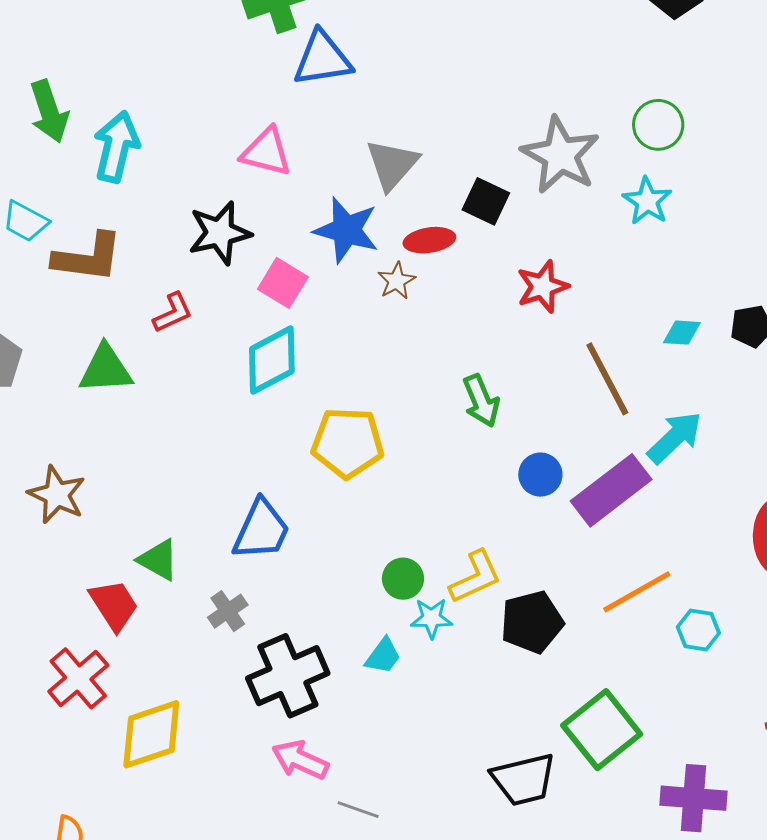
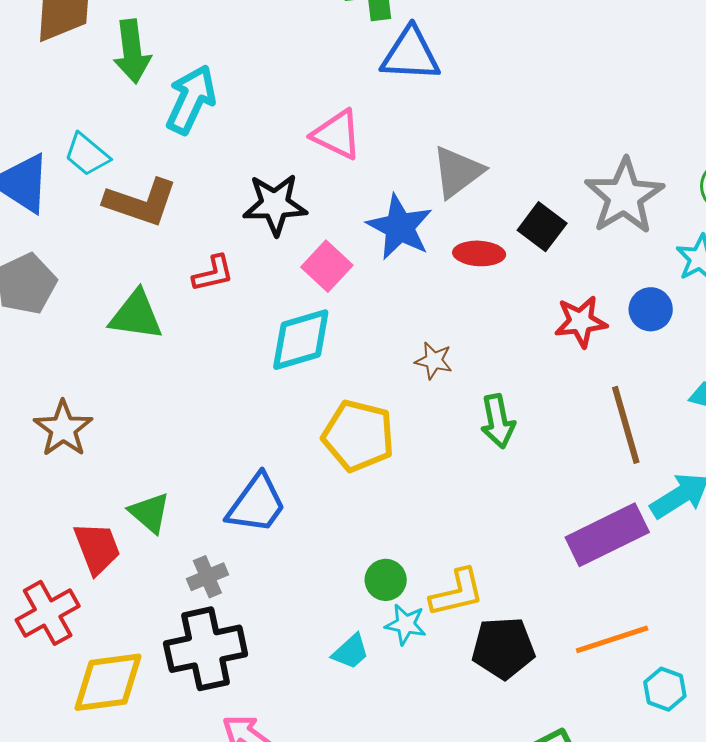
brown star: (397, 281) -> (434, 361), moved, turned 30
blue circle: (540, 475) -> (651, 309), moved
black cross: (288, 676) -> (206, 649), moved

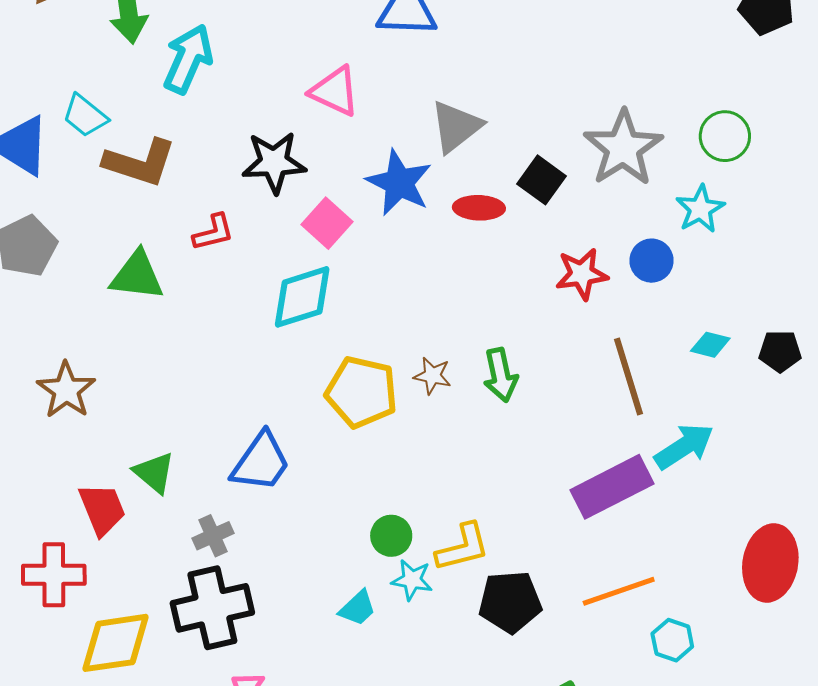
brown star: (434, 361) -> (432, 376), moved
red cross: (48, 613) -> (54, 575), turned 30

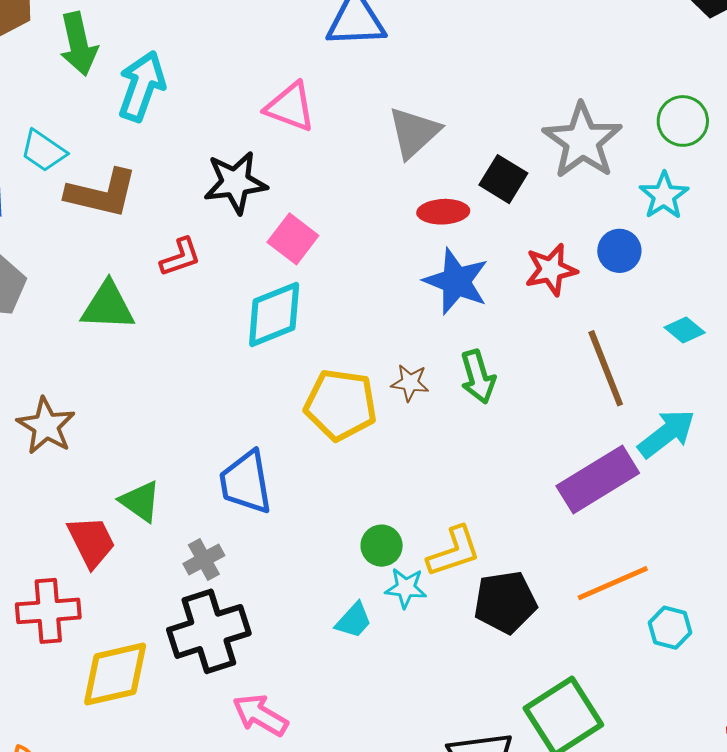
blue star: (399, 183) -> (456, 281), moved
cyan diamond: (710, 345) -> (685, 330), turned 30
blue trapezoid: (261, 462) -> (246, 482), turned 140

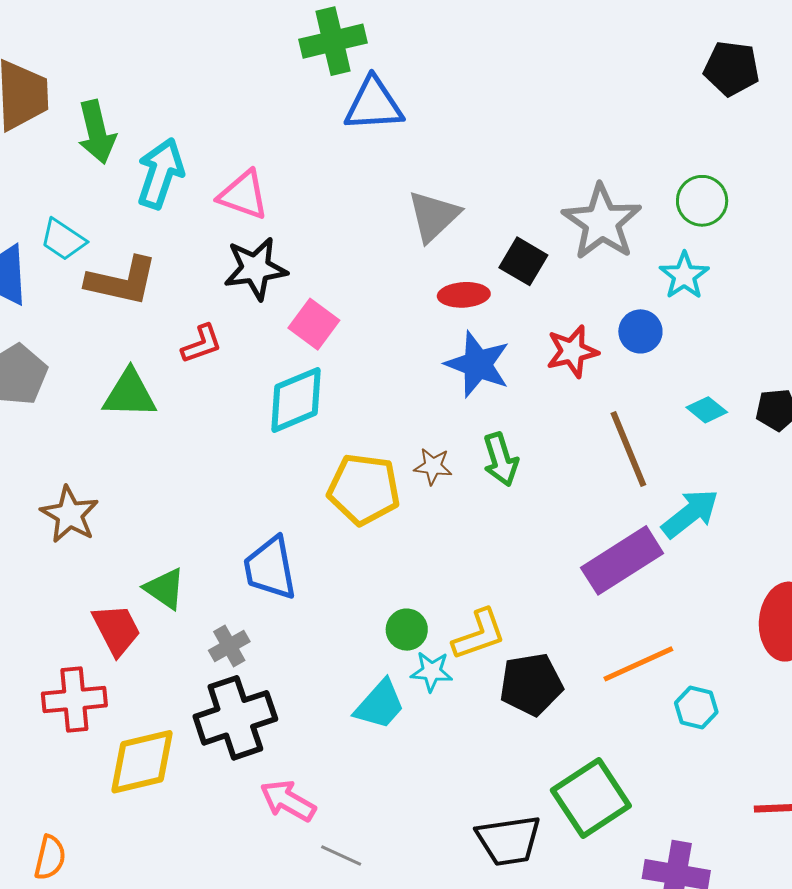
pink triangle: (290, 107) -> (243, 195), moved
cyan trapezoid: (354, 620) -> (380, 705), size x1.4

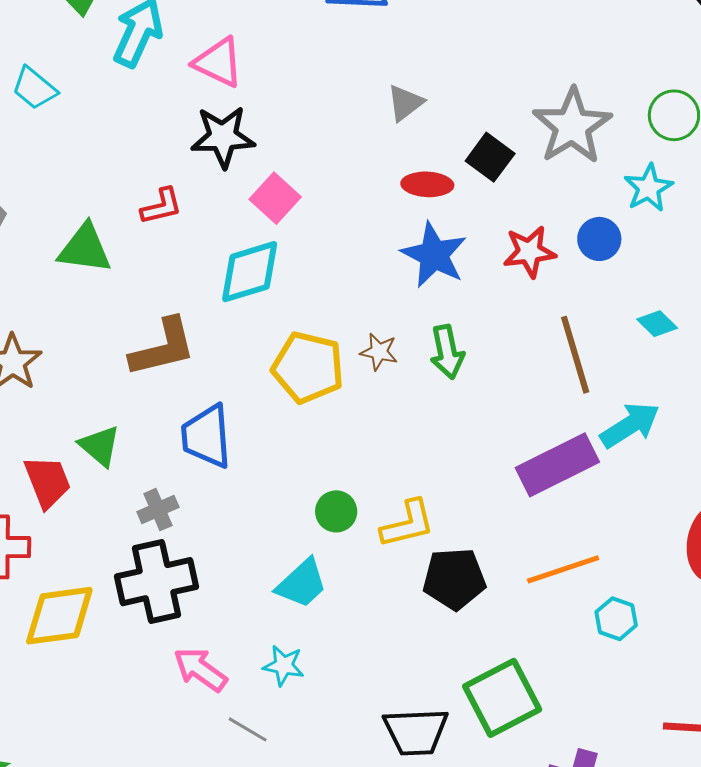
gray triangle: (433, 216) -> (405, 103), size x0.7
brown L-shape: (122, 281) -> (163, 348), moved, turned -32
cyan star: (432, 672) -> (284, 666), moved

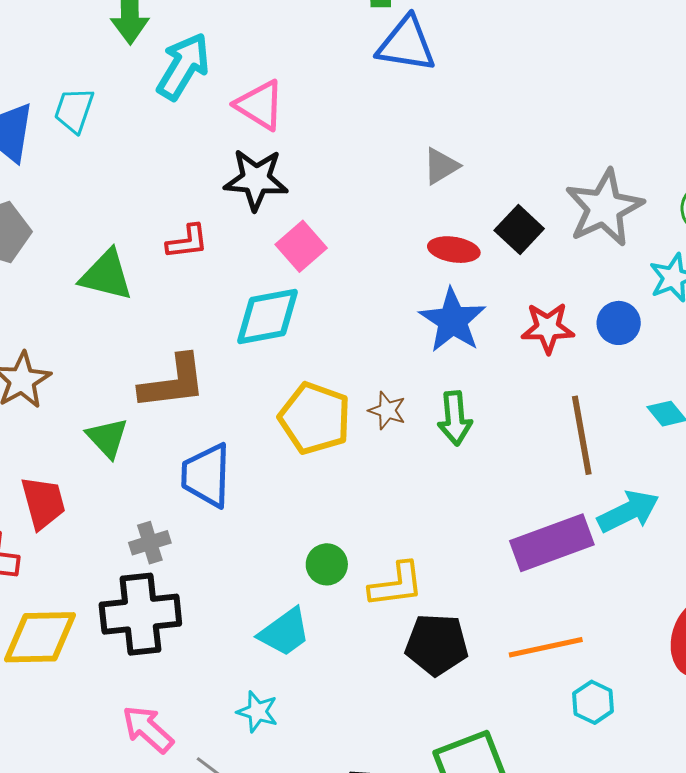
cyan trapezoid: (34, 88) -> (74, 110), turned 63
green triangle: (100, 446) -> (107, 438), moved
pink arrow: (200, 669) -> (148, 729), moved

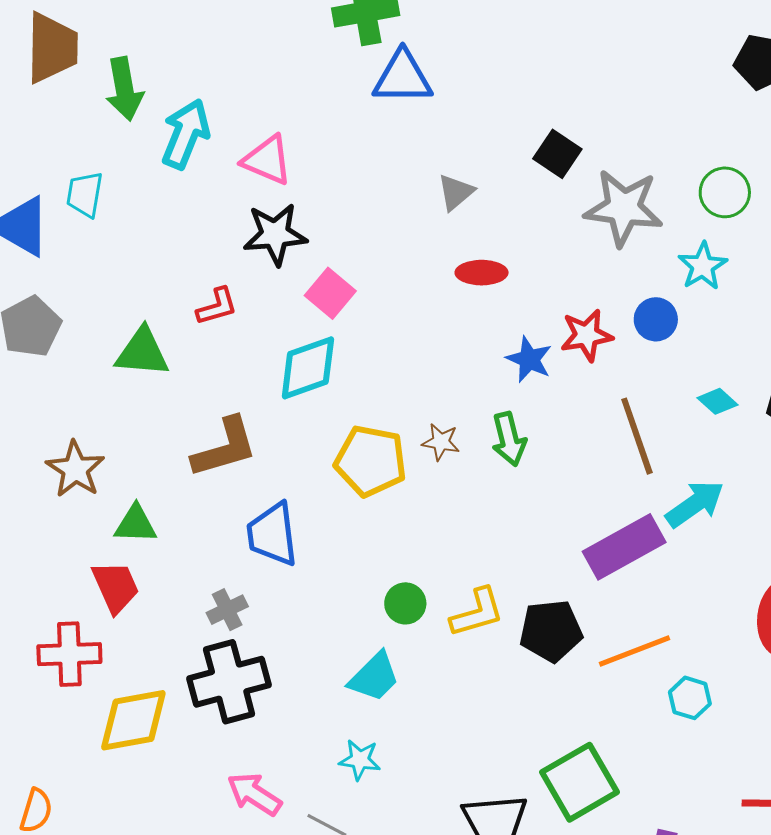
gray star: (604, 208) -> (624, 208), turned -30
black square: (519, 230) -> (557, 154), moved
blue star: (453, 320) -> (529, 359), moved, size x0.7
green triangle: (107, 438) -> (136, 524), moved, turned -36
black pentagon: (437, 644) -> (551, 631), moved

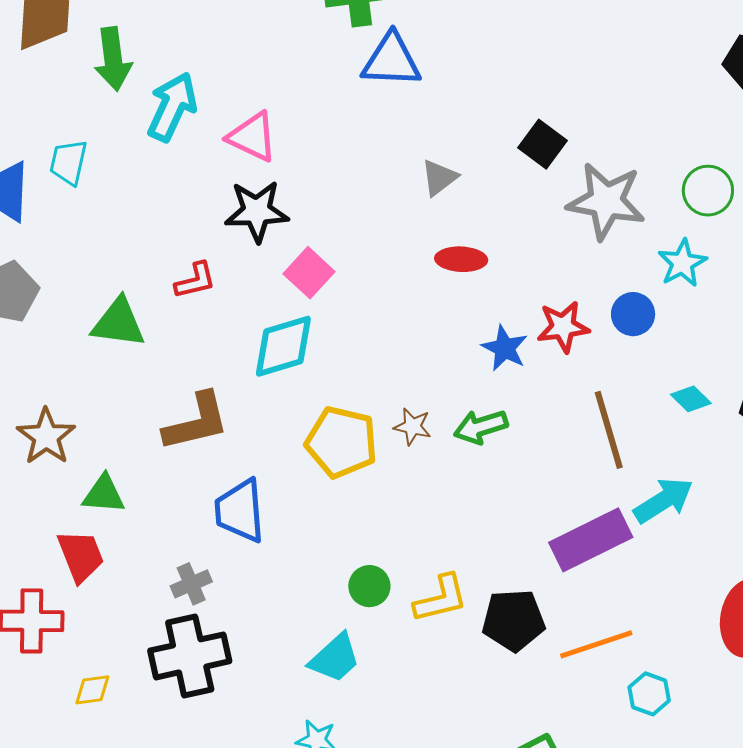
green arrow: (509, 439) -> (481, 427), turned 84
yellow diamond: (133, 720) -> (92, 690), size x0.5

